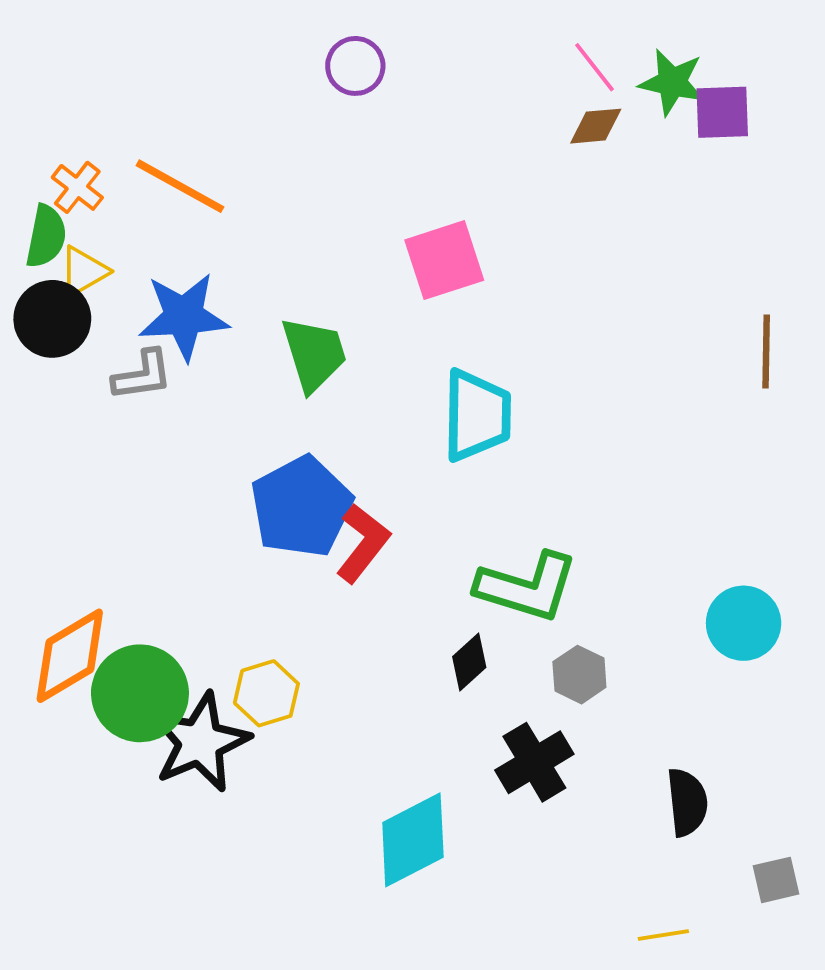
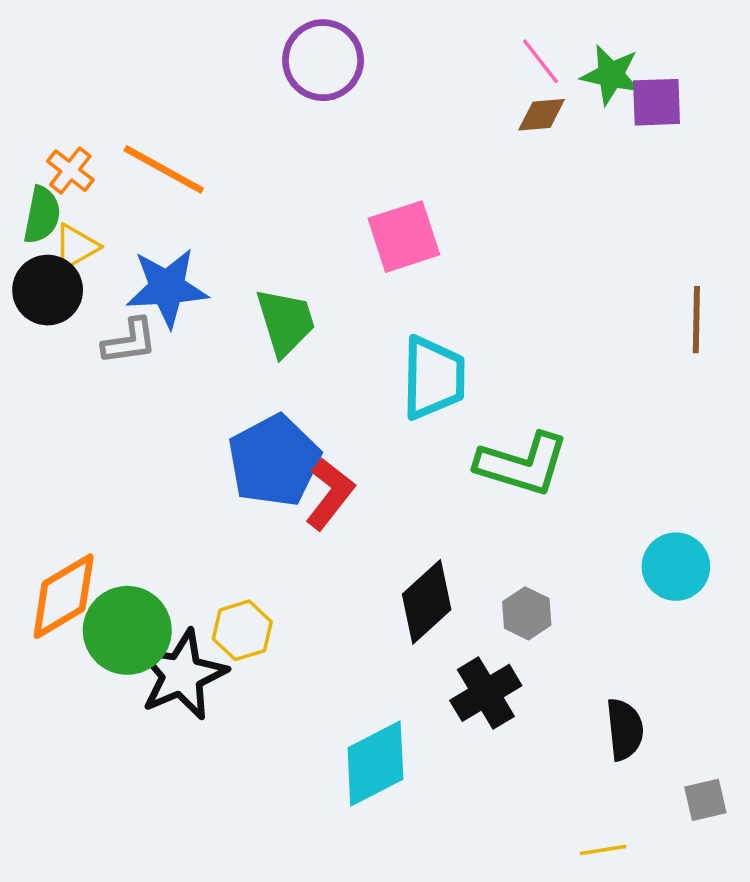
purple circle: (355, 66) -> (323, 60), size x1.5
green L-shape: (527, 587) -> (522, 464), moved
black diamond: (469, 662) -> (427, 602), size x1.6

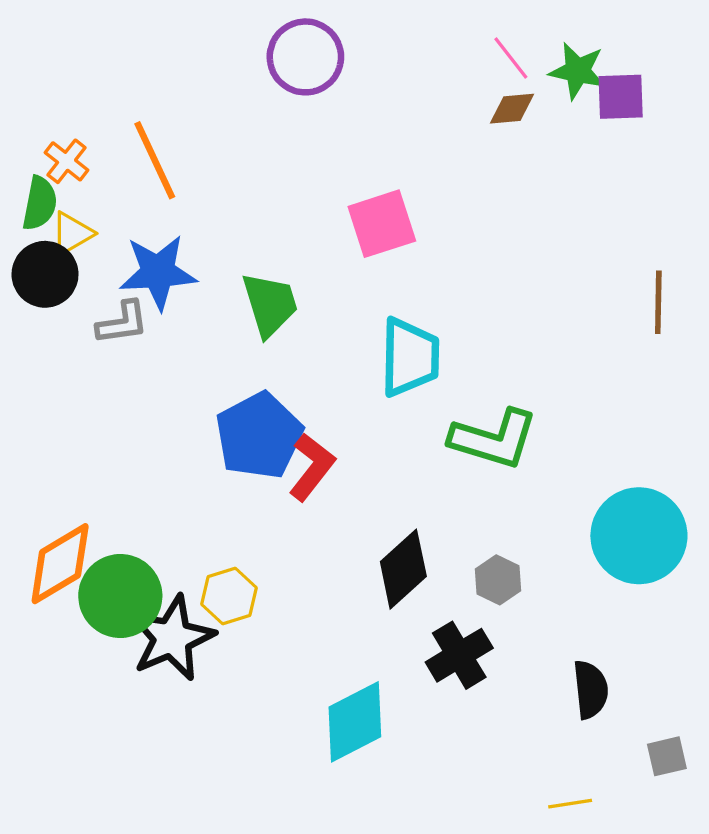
orange line: (164, 169) -> (155, 160), turned 36
cyan circle: (676, 567) -> (639, 536), size x1.5

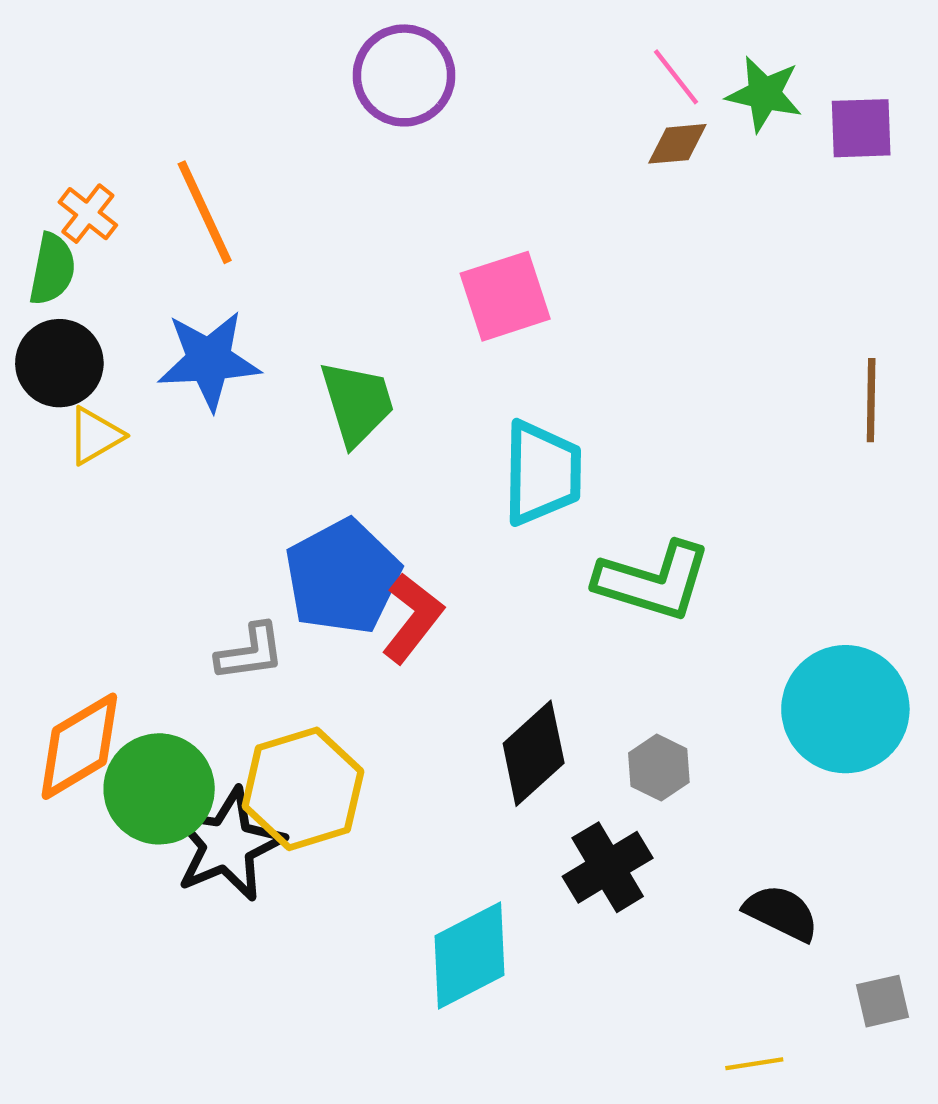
purple square: (621, 97) -> (861, 128), moved
yellow triangle: (72, 233) -> (95, 436), moved
gray L-shape: (122, 323) -> (250, 652), moved
yellow hexagon: (229, 596) -> (303, 789), size x1.6
black semicircle: (590, 690) -> (781, 913), turned -58

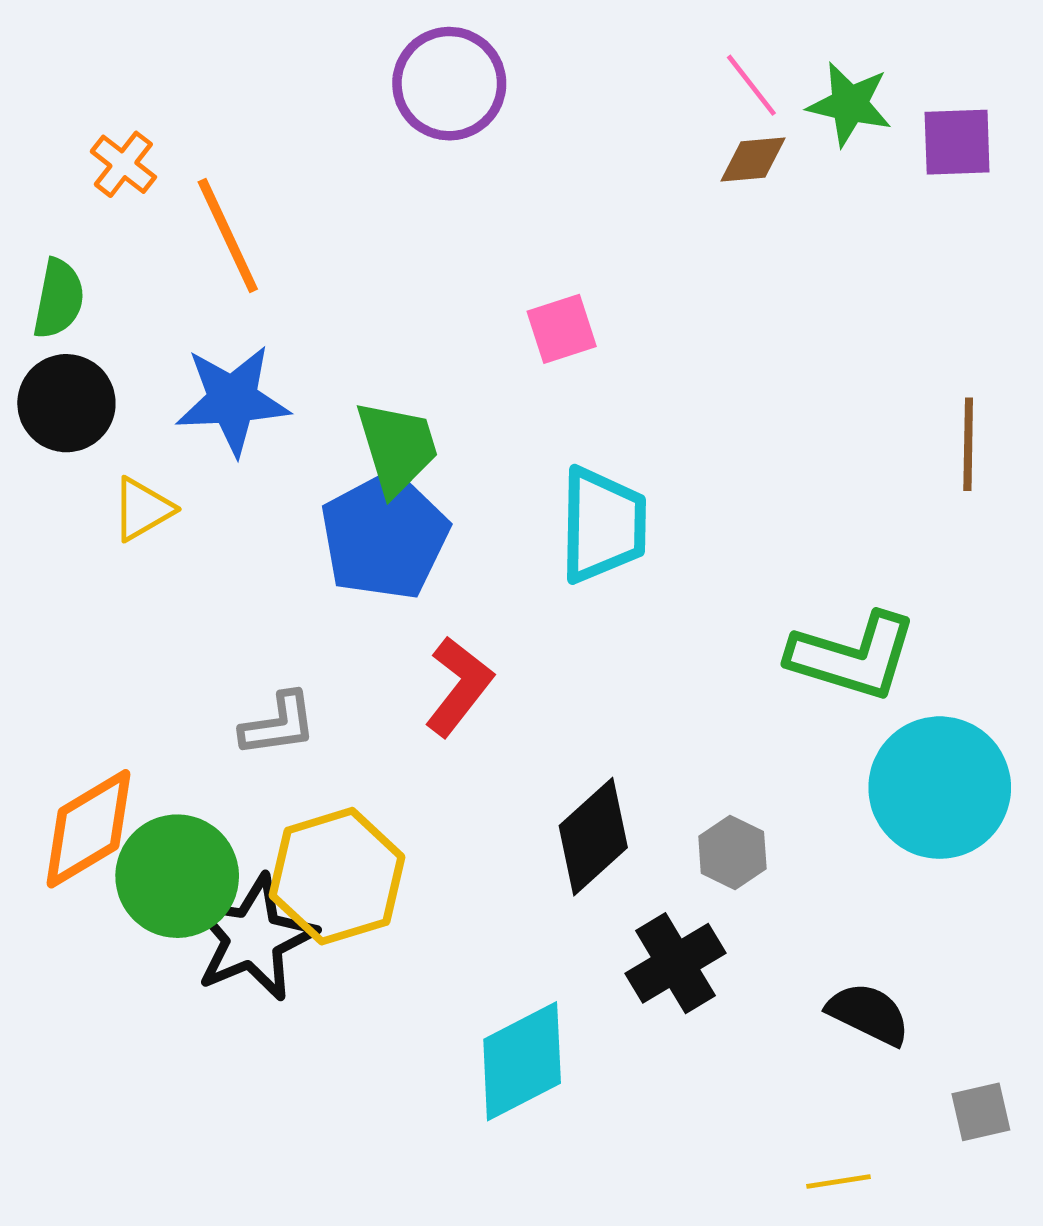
orange cross: (88, 214) -> (123, 164), moved
pink square: (505, 296) -> (562, 329), size x0.7
yellow triangle: (95, 436) -> (142, 509), moved
blue pentagon: (343, 577) -> (384, 536), moved
green L-shape: (653, 581) -> (853, 656), moved

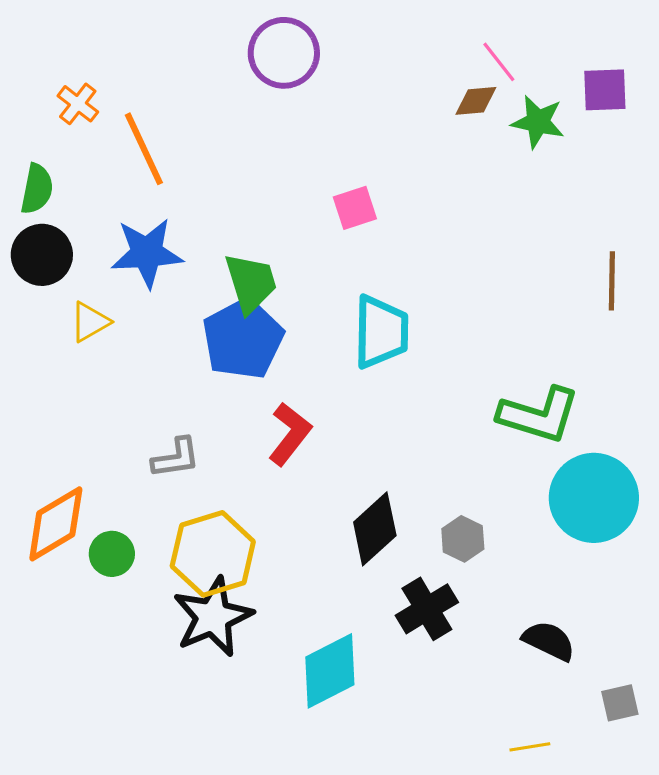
pink line: (751, 85) -> (499, 62), moved
green star: (850, 104) -> (538, 122), moved
green circle: (177, 876) -> (112, 554), size x0.6
black star: (253, 938) -> (213, 617), moved

